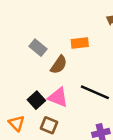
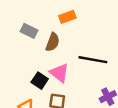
pink triangle: (58, 97) -> (59, 73), turned 30

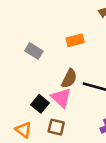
brown semicircle: (53, 42) -> (69, 78), moved

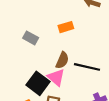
black square: (40, 104) -> (38, 83), size x1.5

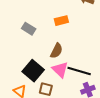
black line: (87, 67) -> (79, 71), moved
pink triangle: (56, 77) -> (60, 70), moved

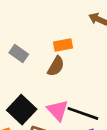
brown semicircle: (56, 51) -> (56, 66), moved

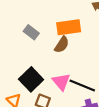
orange rectangle: (63, 45) -> (69, 27), size x1.5

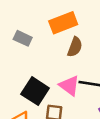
brown semicircle: (62, 45) -> (75, 47), moved

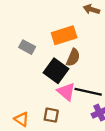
black square: (35, 91) -> (56, 71), moved

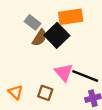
brown semicircle: (73, 57) -> (40, 38), moved
black square: (56, 71) -> (57, 35), moved

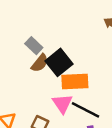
orange rectangle: (71, 17) -> (75, 82), moved

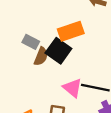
orange rectangle: (75, 82) -> (71, 31), moved

